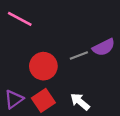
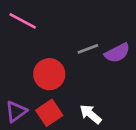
gray line: (79, 56) -> (88, 49), moved

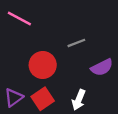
purple semicircle: (117, 53) -> (102, 67), moved
white arrow: (91, 114) -> (79, 100), turned -108

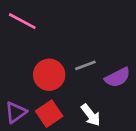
gray line: (76, 43) -> (85, 65), moved
white arrow: (79, 100) -> (91, 115), turned -60

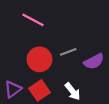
pink line: (22, 21) -> (33, 20), moved

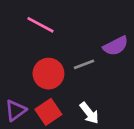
purple semicircle: (94, 61) -> (116, 46), moved

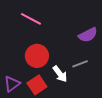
gray line: (84, 64) -> (80, 64), moved
white arrow: (89, 113) -> (60, 74), moved

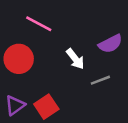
red circle: (37, 56) -> (19, 59), moved
white arrow: (60, 74) -> (75, 59), moved

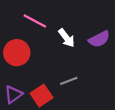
white arrow: (75, 59) -> (66, 38), moved
gray line: (100, 80) -> (69, 81), moved

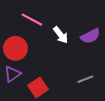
gray line: (69, 81) -> (85, 79), moved
purple triangle: (13, 94) -> (12, 74), moved

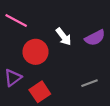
pink line: (32, 20) -> (16, 20), moved
red circle: (15, 48) -> (35, 52), moved

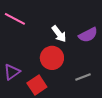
red circle: (35, 52) -> (52, 58), moved

